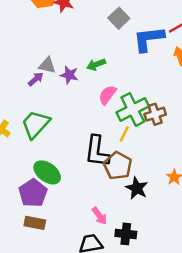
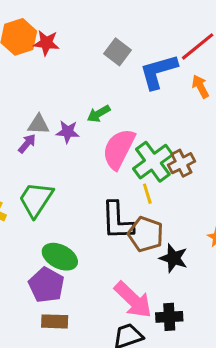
pink semicircle: (107, 95) -> (119, 149), size x1.6
yellow line: (124, 134) -> (147, 194), turned -35
pink arrow: (99, 216) -> (133, 300), size x1.8

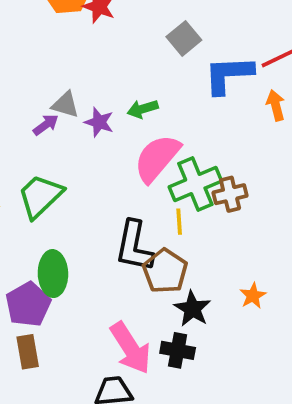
green ellipse: (60, 257) -> (53, 274), turned 48
black cross: (169, 317) -> (178, 350), moved
brown rectangle: (55, 321) -> (28, 352), turned 65

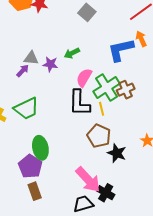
blue L-shape: (229, 75) -> (121, 50), moved
pink semicircle: (157, 158) -> (84, 78), size x0.7
green trapezoid: (40, 196) -> (26, 108), turned -152
black L-shape: (134, 246) -> (79, 103), moved
black cross: (178, 350) -> (106, 193), moved, turned 30

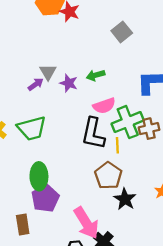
gray triangle: (31, 58) -> (48, 72), turned 42
pink semicircle: (84, 78) -> (104, 106), turned -150
purple pentagon: (30, 166) -> (45, 198), moved

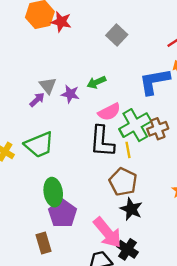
black star: (125, 199) -> (131, 209), moved

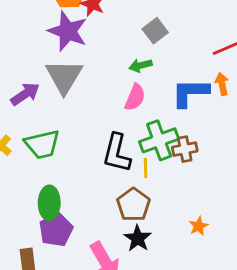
green arrow: (96, 82) -> (141, 65), moved
gray triangle: (48, 86) -> (64, 76), size x1.8
purple star: (70, 94) -> (68, 31), moved, size x1.8
purple arrow: (37, 100) -> (25, 94), moved, size x1.5
pink semicircle: (109, 112) -> (135, 97), moved, turned -50

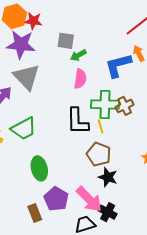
gray square: (155, 31) -> (66, 41), moved, turned -30
green cross: (159, 140) -> (105, 104), turned 36
purple pentagon: (56, 230) -> (56, 199), moved

